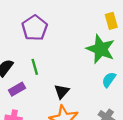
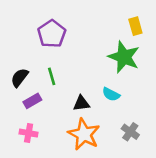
cyan semicircle: (109, 80) -> (111, 94), moved, turned -98
black triangle: (62, 91) -> (81, 103), turned 42

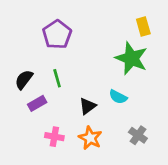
black triangle: (81, 103) -> (88, 106), turned -30
pink cross: (29, 133) -> (54, 137), moved
orange star: (84, 134) -> (90, 138), size x0.7

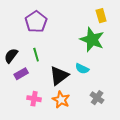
black triangle: (88, 106) -> (59, 76), size x1.5

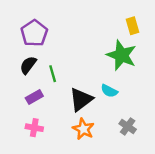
purple pentagon: (36, 22) -> (34, 33), moved
black semicircle: (11, 56) -> (28, 65), moved
pink cross: (34, 99) -> (34, 128), moved

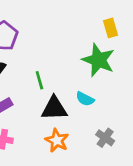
green line: (53, 74) -> (39, 80), moved
black triangle: (81, 99) -> (54, 108), turned 35

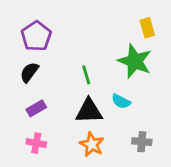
green line: (39, 80) -> (86, 75), moved
gray cross: (105, 138) -> (142, 142), turned -30

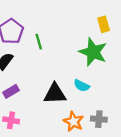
green line: (86, 75) -> (39, 42), moved
orange star: (92, 144) -> (73, 121), moved

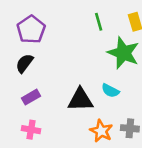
green line: (39, 42) -> (99, 22), moved

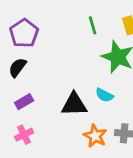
pink cross: (31, 130) -> (24, 135), turned -36

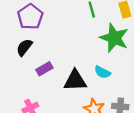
purple rectangle: (24, 102) -> (44, 69), moved

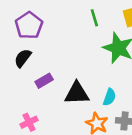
cyan semicircle: (102, 72) -> (109, 97), moved, turned -98

